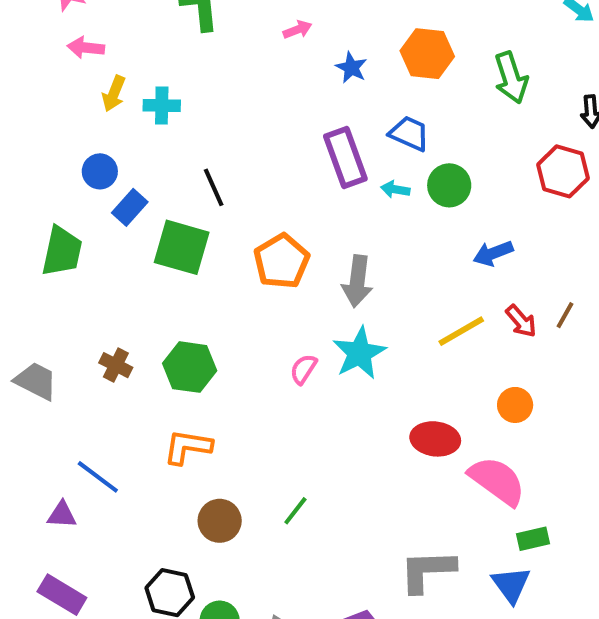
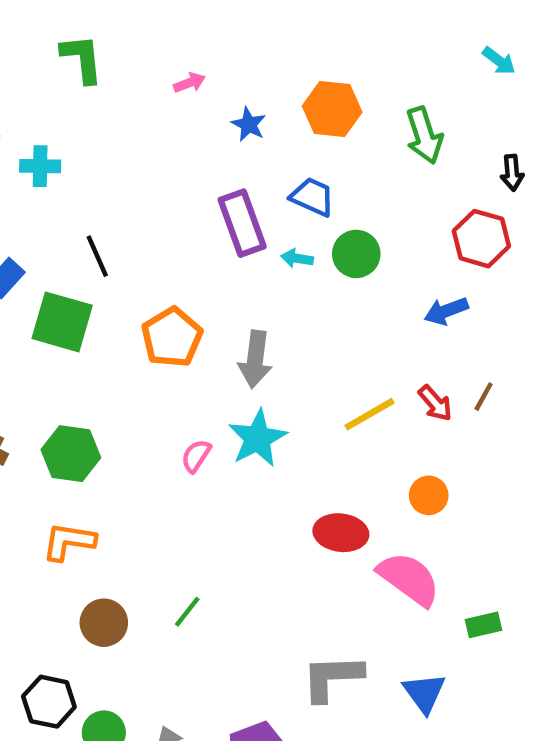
blue arrow: (493, 253) -> (446, 311), moved
green rectangle: (533, 539) -> (484, 625), moved

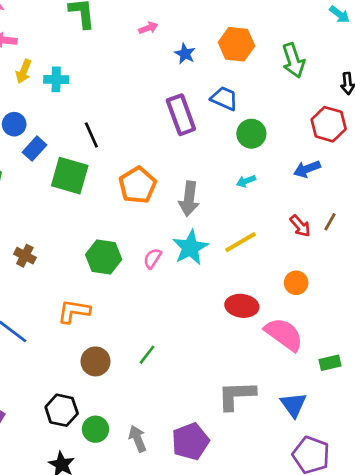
cyan arrow: (297, 258) -> (246, 181), moved, turned -30
yellow line: (369, 414) -> (241, 242), moved
green hexagon: (71, 454) -> (104, 257), moved

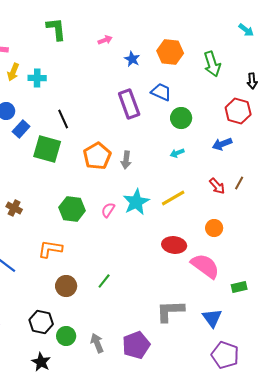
gray arrow: (189, 199) -> (126, 160), moved, size x0.7

